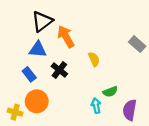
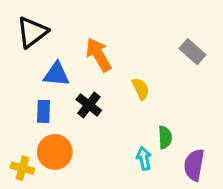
black triangle: (42, 21) -> (32, 32), moved
gray rectangle: (137, 44) -> (192, 52), moved
blue rectangle: (29, 74) -> (43, 111), turned 40
green semicircle: (110, 92) -> (165, 137), turned -72

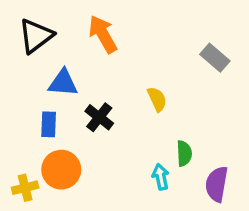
orange arrow: (99, 55) -> (103, 34), moved
yellow cross: (22, 168) -> (25, 188), turned -30

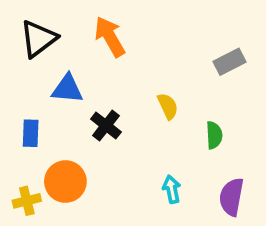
gray rectangle: (215, 58) -> (230, 62), turned -68
blue rectangle: (49, 124) -> (31, 133), moved
green semicircle: (184, 153) -> (214, 135), moved

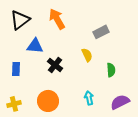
gray rectangle: (230, 62) -> (101, 32), moved
orange circle: (65, 182) -> (48, 101), moved
purple semicircle: (231, 197) -> (120, 102), turned 54

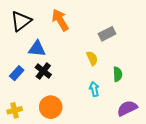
black cross: (55, 65) -> (43, 71), moved
blue rectangle: (16, 69) -> (17, 73), turned 40
cyan arrow: (89, 98) -> (94, 89), moved

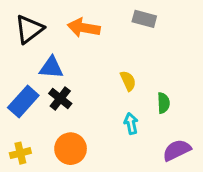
orange arrow: (60, 20) -> (84, 28), turned -50
gray rectangle: (107, 34) -> (144, 19), moved, turned 42
blue rectangle: (17, 73) -> (23, 101), size x1.5

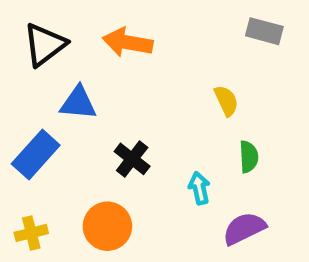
gray rectangle: (144, 19) -> (264, 31), moved
yellow semicircle: (128, 81) -> (226, 101), moved
black cross: (60, 99) -> (132, 159), moved
purple semicircle: (177, 150) -> (244, 228), moved

